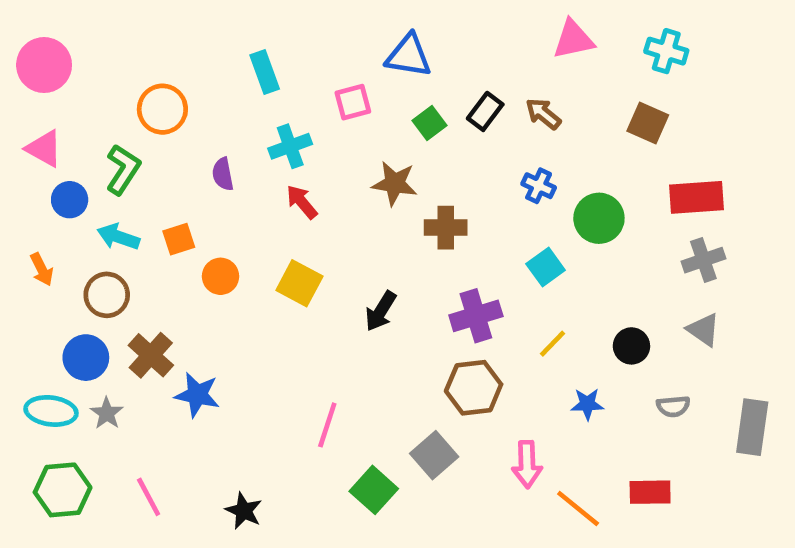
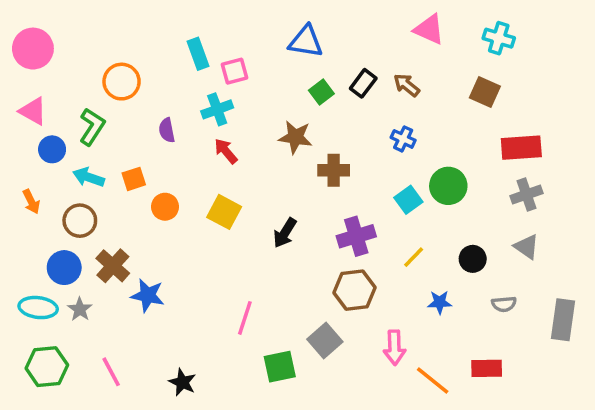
pink triangle: (573, 39) -> (429, 29), turned 36
pink square: (353, 102) -> (235, 71), moved
green circle: (599, 218) -> (448, 186), moved
green square: (374, 490) -> (280, 367), turned 36

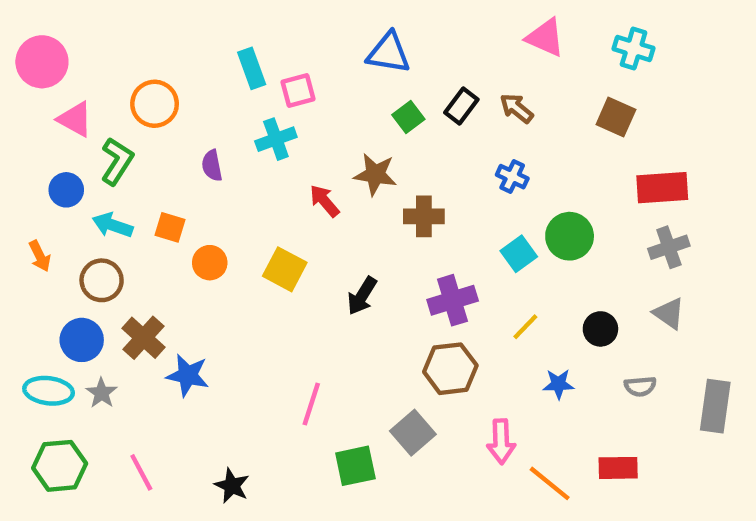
pink triangle: (33, 111) -> (75, 119), moved
red arrow: (226, 151) -> (325, 201), moved
orange square: (134, 179) -> (170, 227), turned 35

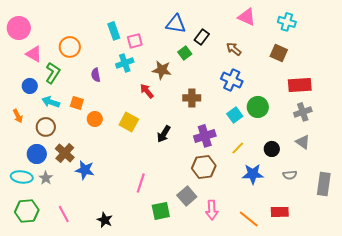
black rectangle: (461, 106) -> (202, 37), moved
brown star: (375, 174) -> (162, 70), moved
blue cross: (512, 177) -> (232, 80), size x1.5
blue star: (559, 384) -> (253, 174), size x1.5
pink arrow: (501, 441) -> (212, 210), moved

